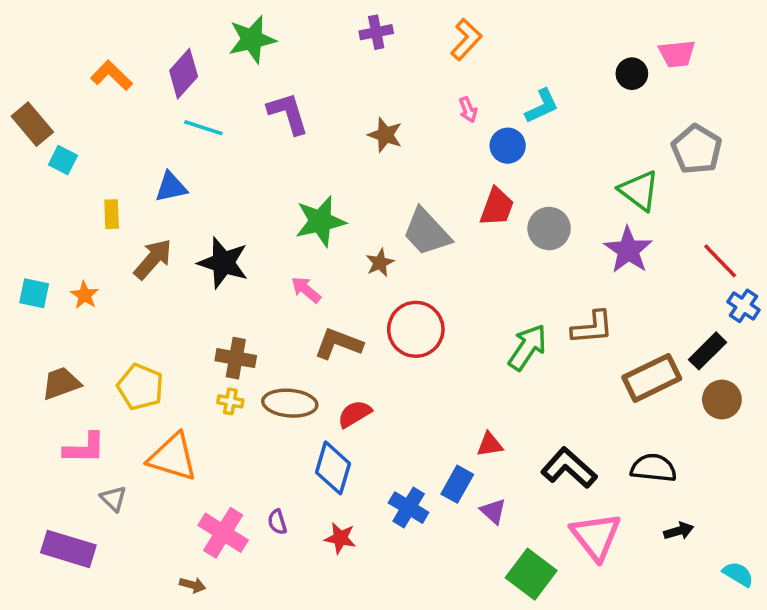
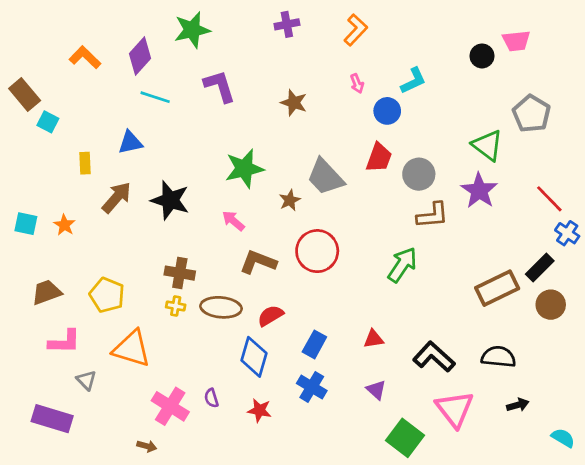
brown L-shape: (592, 328) -> (433, 215), moved
blue rectangle: (457, 484) -> (314, 344), moved

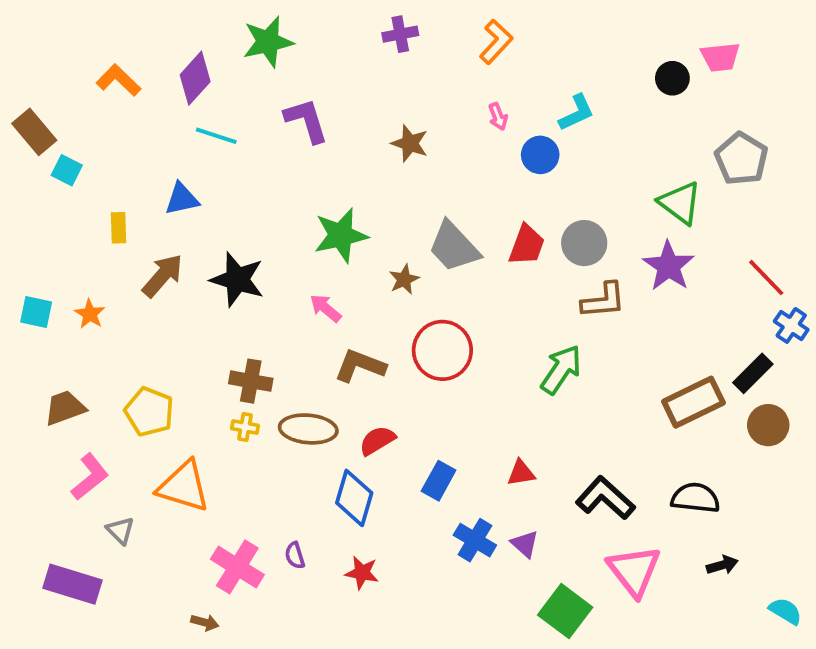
red trapezoid: (379, 158) -> (527, 245), moved
pink L-shape: (64, 342) -> (90, 477), turned -40
blue cross: (312, 387) -> (475, 540), moved

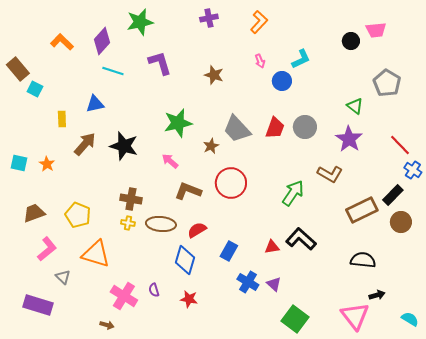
green triangle: (680, 203) -> (355, 106), size x0.7
brown L-shape: (603, 301) -> (330, 174), moved, turned 35
black L-shape: (605, 498) -> (301, 239), moved
pink triangle: (634, 571) -> (355, 316), moved

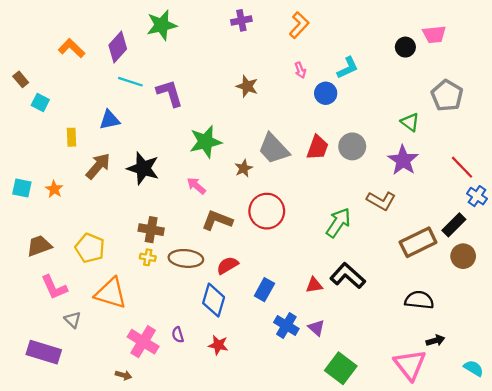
purple L-shape: (160, 63) -> (170, 93), moved
brown rectangle: (18, 69) -> (21, 79), size x0.6
pink L-shape: (47, 249) -> (54, 287), turned 105

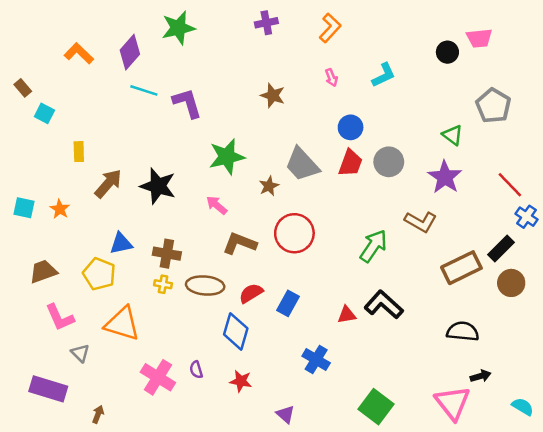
blue circle: (326, 93) -> (351, 127), moved
blue triangle: (110, 120) -> (121, 243), moved
blue rectangle: (264, 290) -> (288, 303), moved
purple triangle: (316, 328) -> (285, 414), moved
brown arrow: (123, 375) -> (98, 414), moved, turned -84

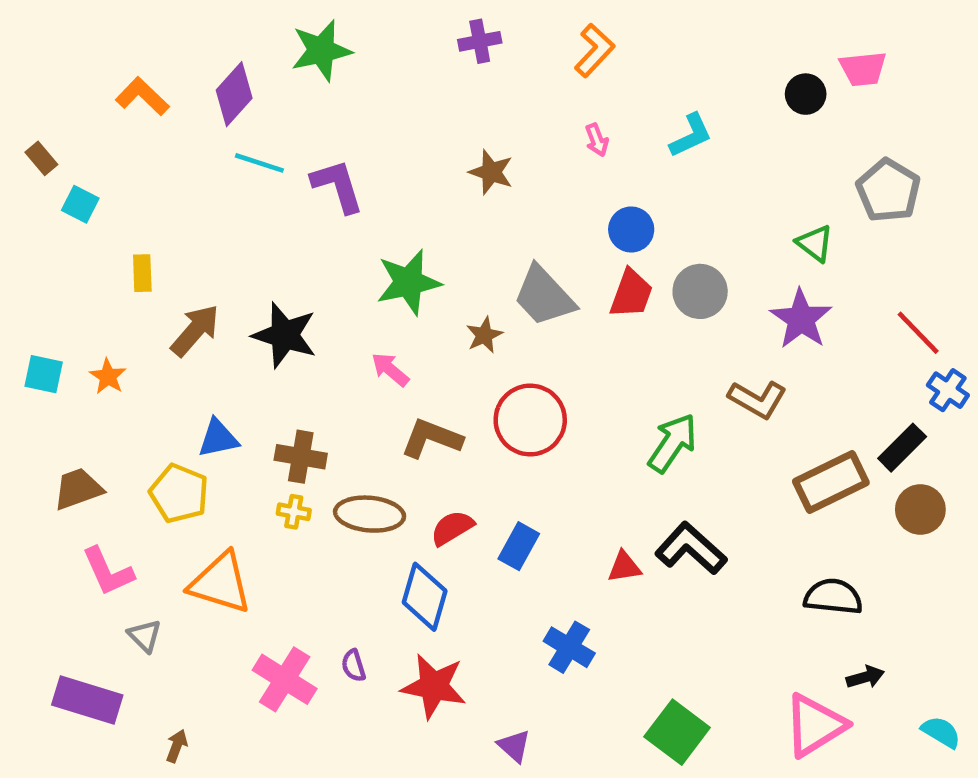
red star: (241, 381) -> (434, 686), size x1.6
pink triangle: (453, 403) -> (815, 725), turned 36

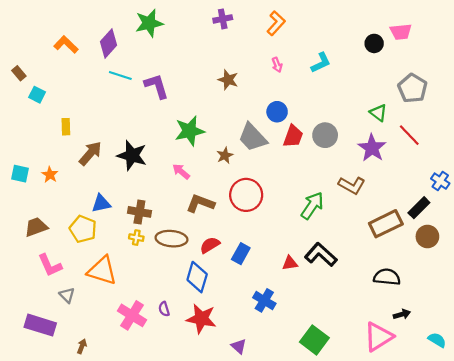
blue circle: (631, 229) -> (277, 112), moved
red line: (918, 333) -> (409, 135), moved

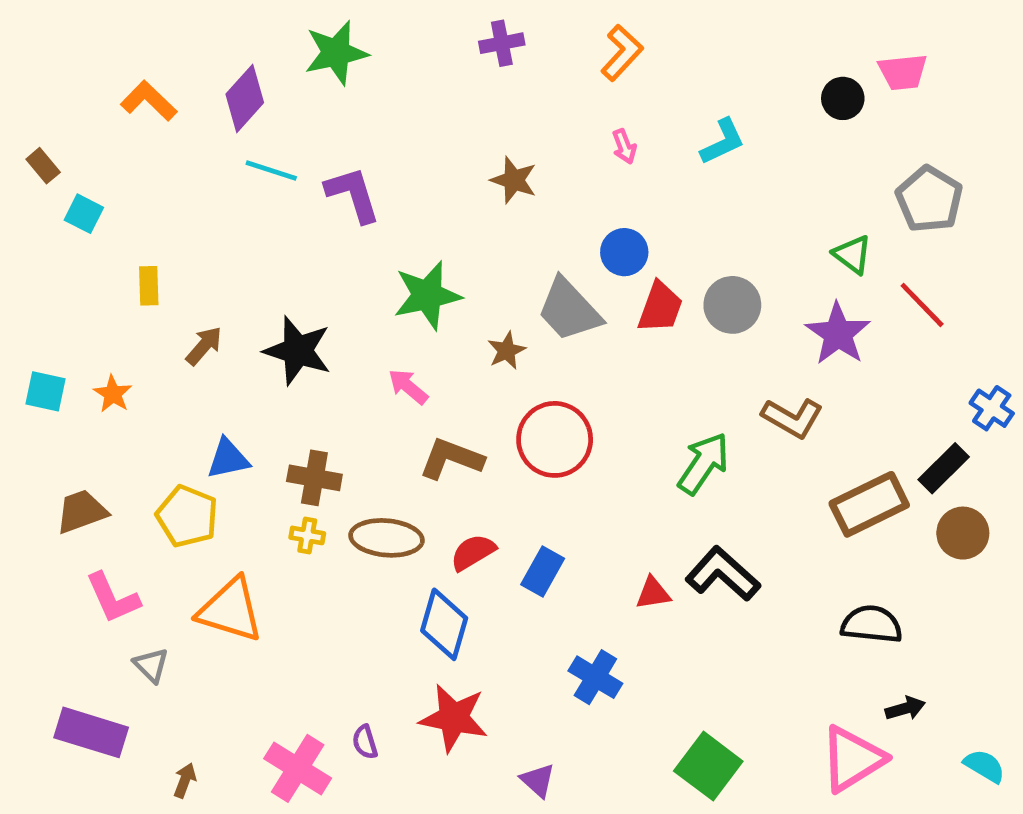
brown arrow: (90, 153) -> (204, 346), size x0.7
purple semicircle: (164, 309) -> (365, 742), moved
pink cross: (132, 315) -> (298, 768), moved

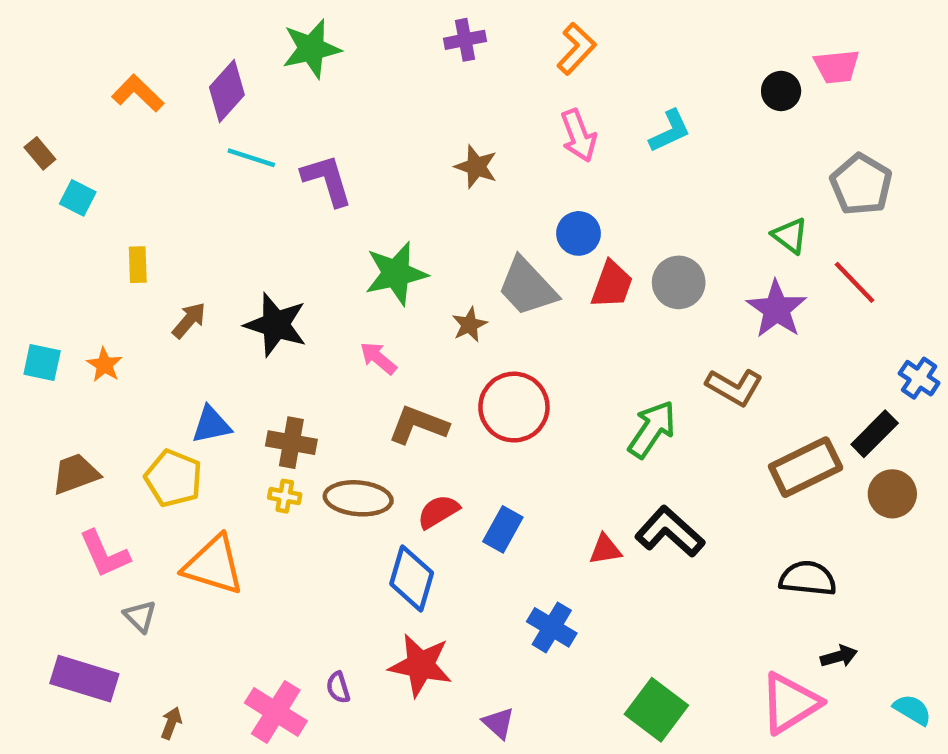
pink arrow: (624, 146) -> (578, 136), size x1.6

